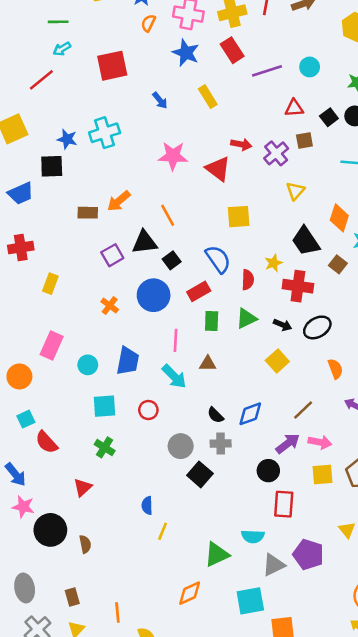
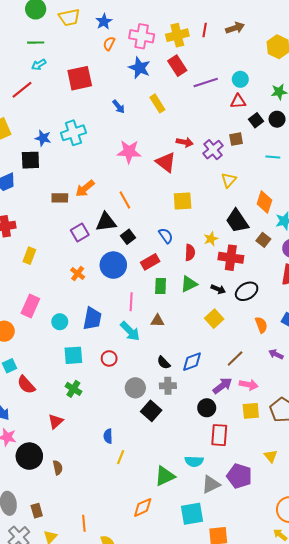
red triangle: (294, 108) -> (238, 101), moved
blue semicircle: (218, 259) -> (166, 236), size x0.7
brown rectangle: (72, 597) -> (37, 511), moved

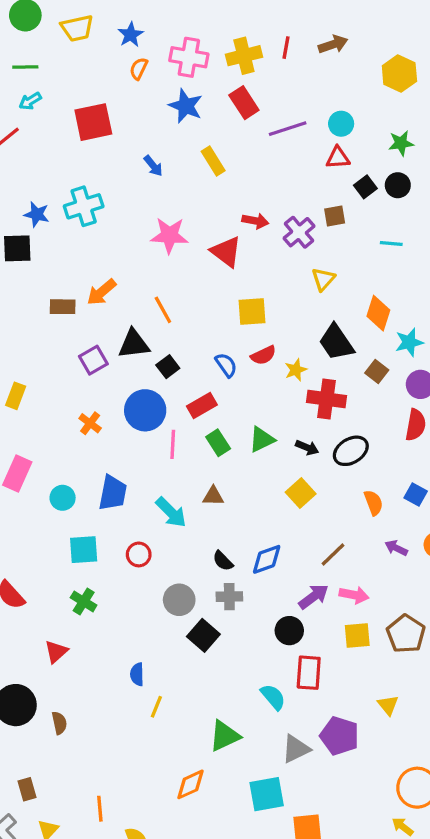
red semicircle: (190, 252) -> (263, 355), moved, turned 63
green rectangle: (161, 286) -> (218, 443), turned -35
pink line: (131, 302) -> (173, 444), moved
cyan semicircle: (194, 461) -> (273, 697), moved, turned -132

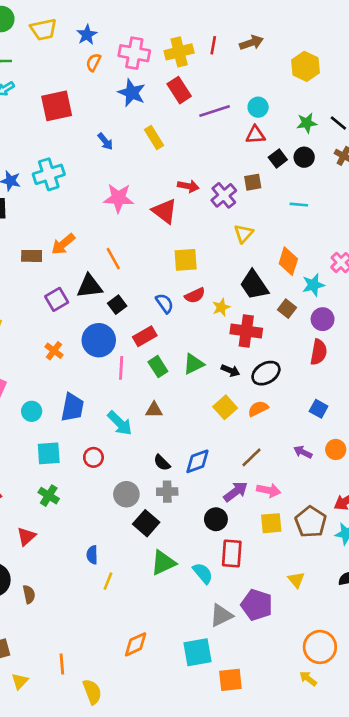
orange semicircle: (373, 503) -> (258, 409), moved, turned -96
green triangle: (225, 736) -> (163, 563), moved

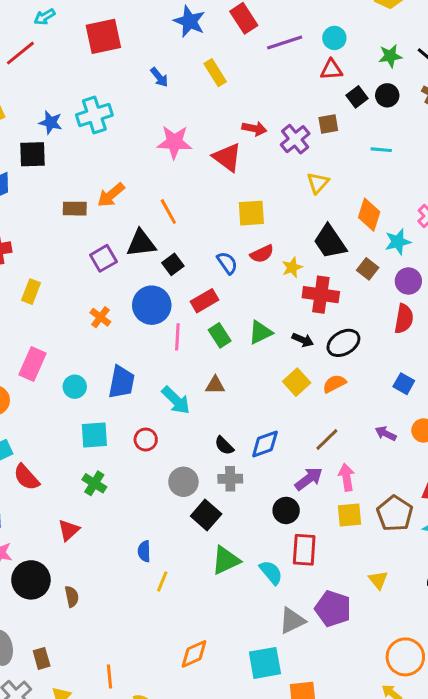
pink arrow: (269, 490) -> (346, 477), turned -110

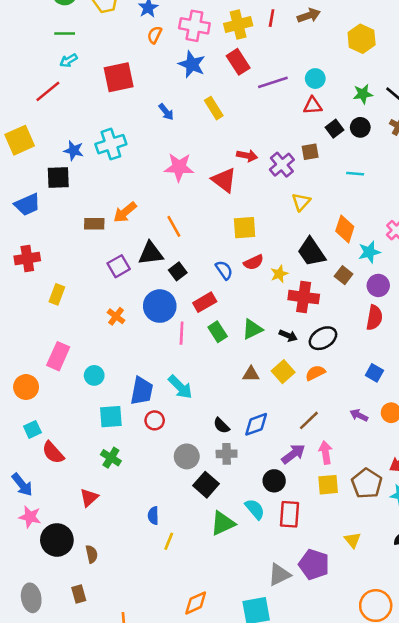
blue trapezoid: (122, 382) -> (142, 391), moved
brown triangle: (215, 385) -> (251, 374), moved
cyan semicircle: (271, 572) -> (255, 509), moved
brown rectangle: (42, 658) -> (79, 594), moved

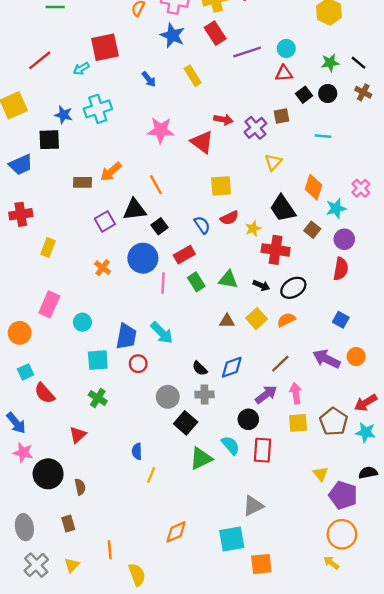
cyan arrow: (68, 61) -> (81, 69), moved
green triangle: (252, 329) -> (228, 280), turned 36
purple arrow: (359, 415) -> (327, 359), size x1.6
purple pentagon: (314, 564) -> (343, 495), moved

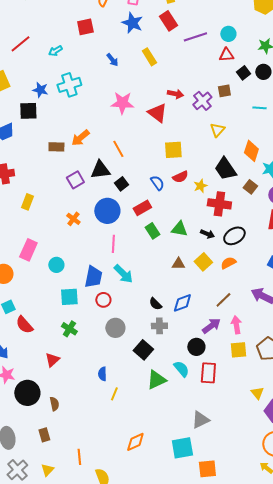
red square: (105, 47) -> (85, 27), moved, size x0.7
pink line: (163, 283) -> (113, 244), moved
gray circle: (168, 397) -> (115, 328), moved

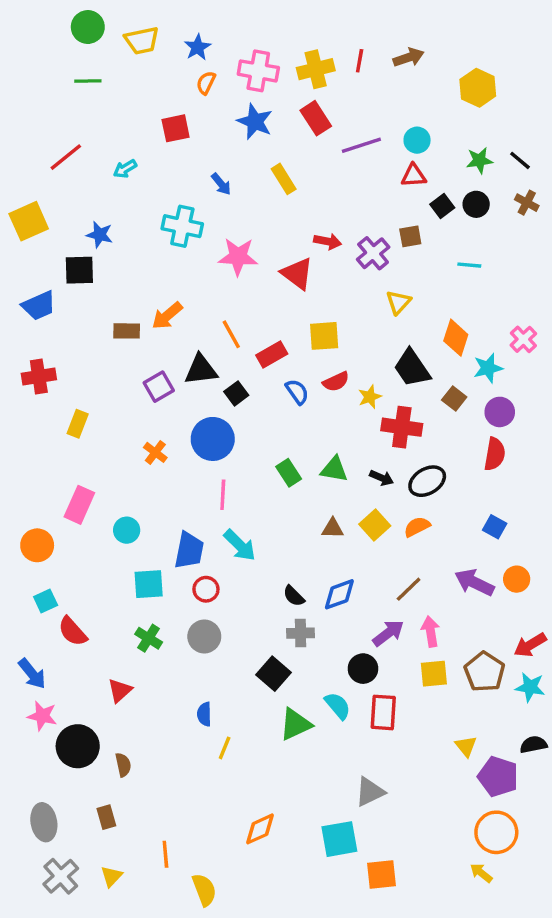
cyan cross: (69, 85) -> (182, 226), moved, turned 30
red rectangle: (142, 208) -> (272, 355), moved
gray circle: (115, 328) -> (204, 636), moved

